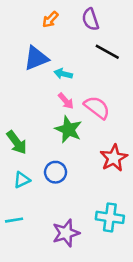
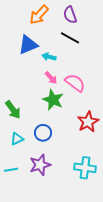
orange arrow: (50, 19) -> (39, 15), size x1.5
black line: (107, 52) -> (70, 38), moved
purple star: (66, 233) -> (40, 165), moved

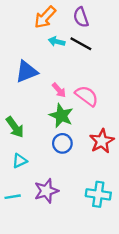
blue triangle: (28, 45) -> (27, 72), moved
cyan arrow: (49, 57) -> (57, 42), moved
blue circle: (43, 133) -> (62, 143), moved

